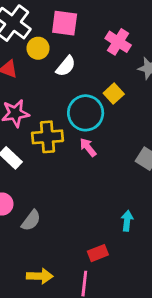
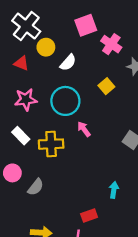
pink square: (65, 23) -> (86, 25), moved, turned -30
cyan circle: (86, 113) -> (65, 101), moved
yellow cross: (47, 137) -> (51, 144), moved

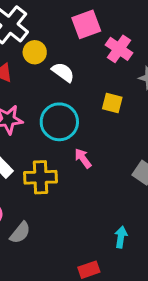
white semicircle: (68, 62) -> (63, 72), turned -96
yellow square: (106, 86) -> (112, 103), turned -35

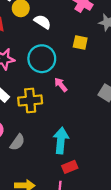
cyan arrow: (121, 237) -> (61, 140), moved, size x1.6

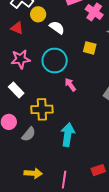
yellow cross: (30, 100) -> (42, 109), moved
red rectangle: (70, 167) -> (98, 170), moved

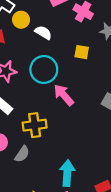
pink arrow: (70, 85) -> (64, 95), size x1.5
cyan arrow: (68, 135) -> (67, 173), moved

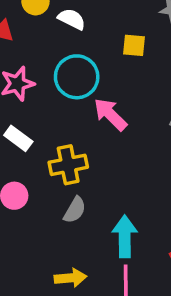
gray semicircle: (22, 154) -> (75, 210), moved

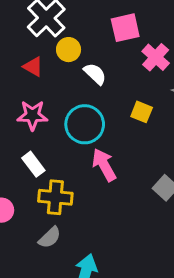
white rectangle: (18, 138) -> (33, 164), moved

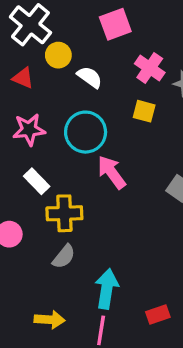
pink cross: (156, 57) -> (150, 68), moved

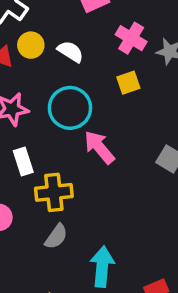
yellow circle: (58, 55) -> (31, 45), moved
yellow square: (144, 111) -> (128, 83), turned -30
white rectangle: (37, 181) -> (23, 162), turned 30

